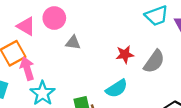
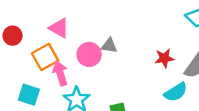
pink circle: (54, 18) -> (89, 54), moved
cyan semicircle: (117, 89) -> (176, 92), moved

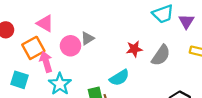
gray triangle: (109, 46) -> (88, 38), turned -40
cyan semicircle: (176, 92) -> (119, 78), moved

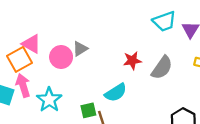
pink triangle: (45, 23) -> (31, 44), moved
pink arrow: (46, 62) -> (23, 85), moved

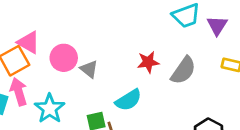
gray triangle: (80, 49) -> (89, 69), moved, turned -49

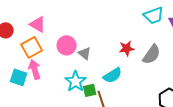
pink triangle: (28, 42) -> (38, 24), moved
cyan star: (50, 109) -> (76, 81), moved

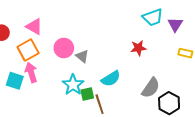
red star: (127, 48) -> (138, 48), moved
gray semicircle: (152, 54) -> (151, 88), moved

